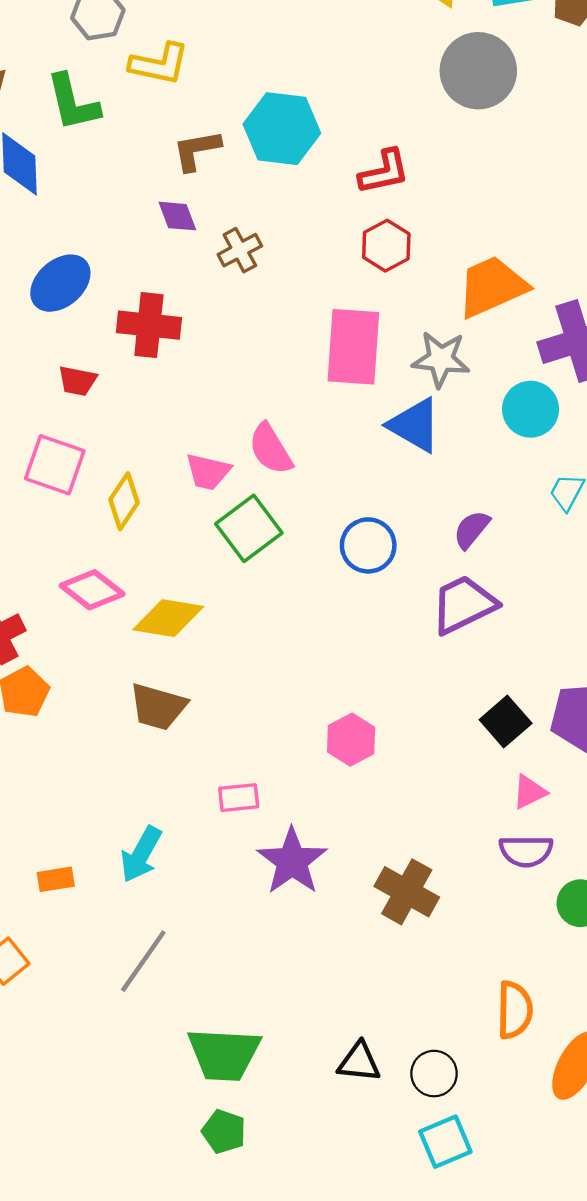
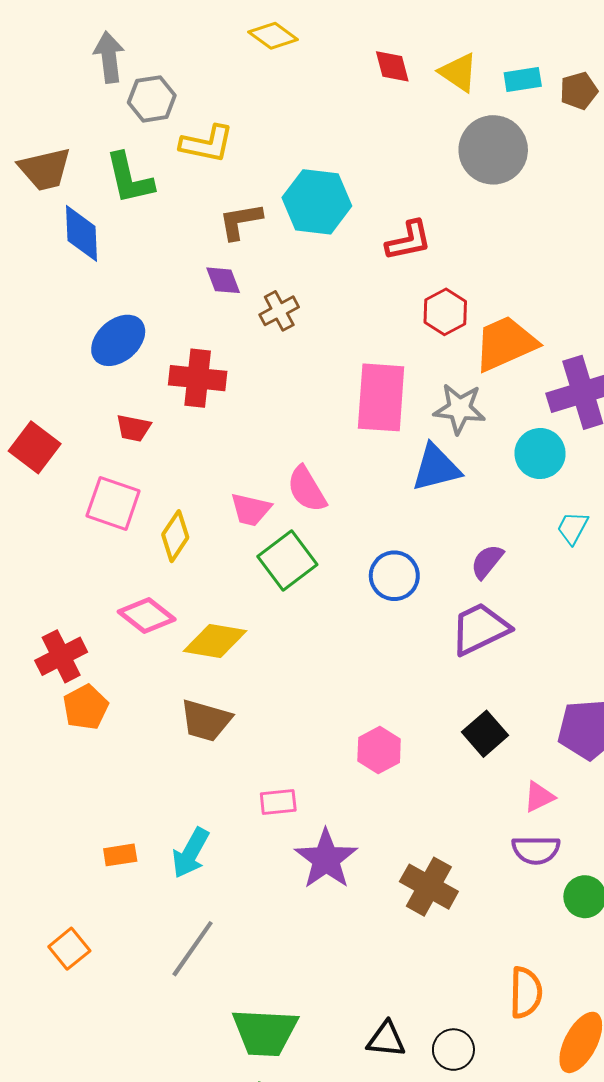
red hexagon: (386, 246) -> (445, 312), moved
blue triangle: (415, 425) -> (436, 468), turned -44
black square: (506, 721) -> (485, 734), moved
orange rectangle: (56, 879) -> (120, 855), moved

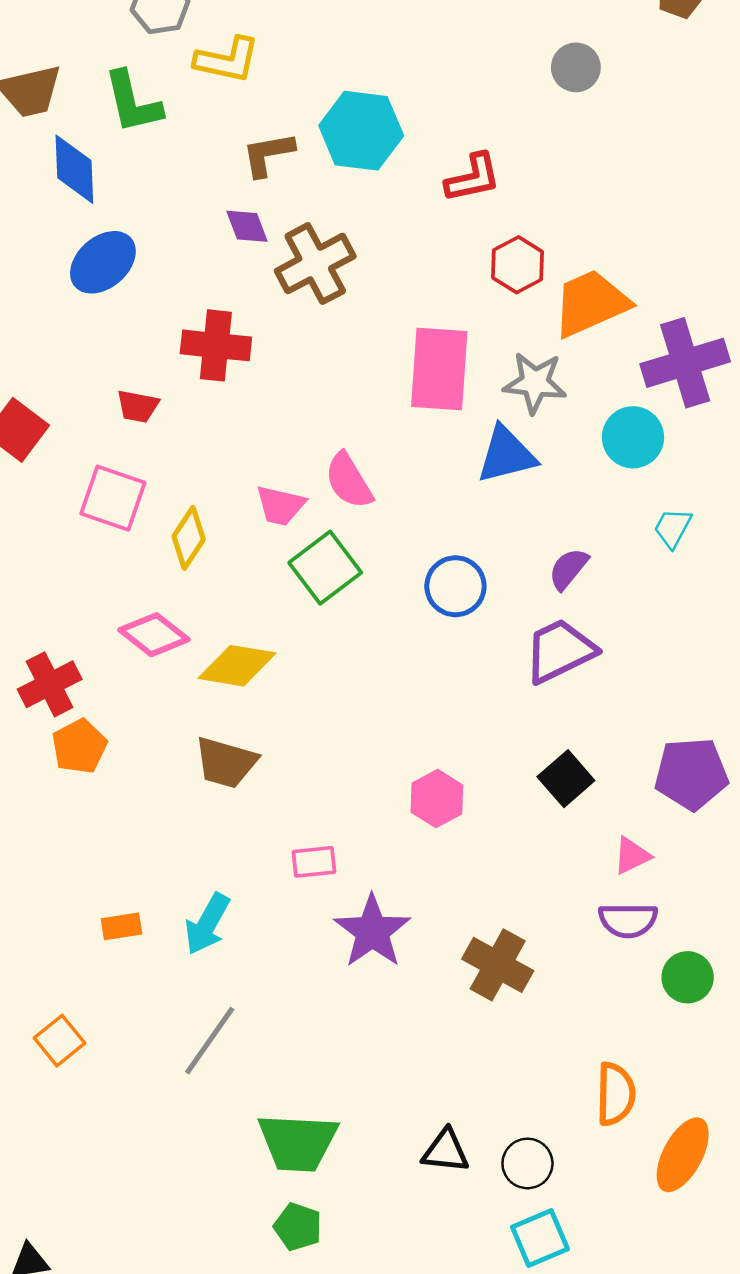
gray circle: (493, 150) -> (576, 67), size x0.6
brown cross: (279, 311) -> (315, 264), size x1.6
blue ellipse: (118, 340) -> (103, 262), moved

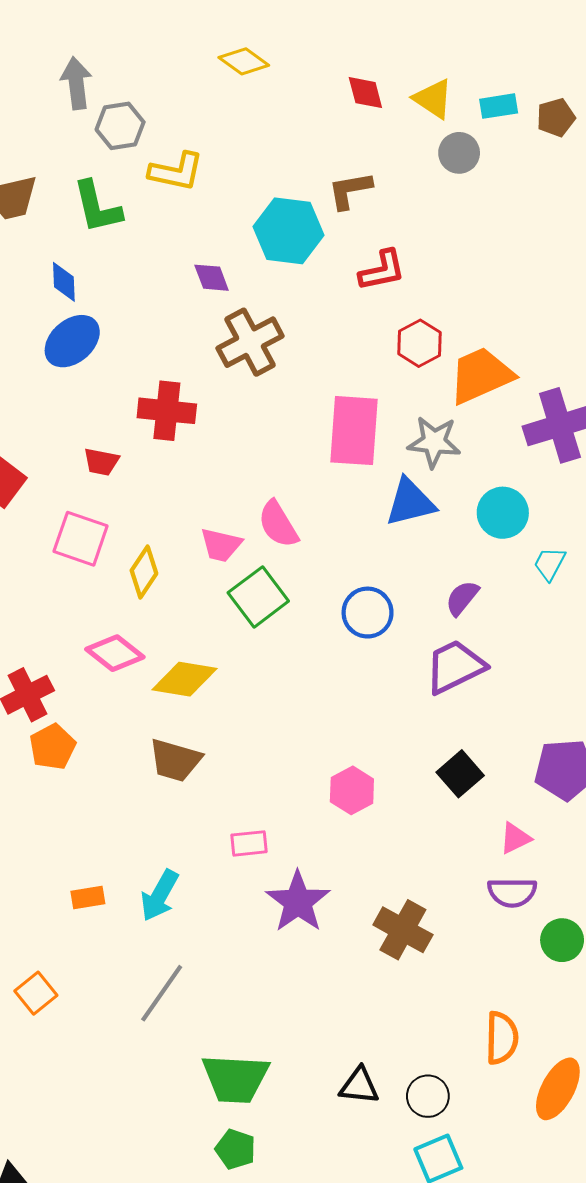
gray circle: (576, 67) -> (459, 153), moved
brown L-shape: (268, 154) -> (350, 190), moved
blue diamond: (74, 169) -> (64, 282), moved, size x0.7
purple diamond: (247, 226) -> (212, 278), moved
cyan circle: (633, 437) -> (503, 513), moved

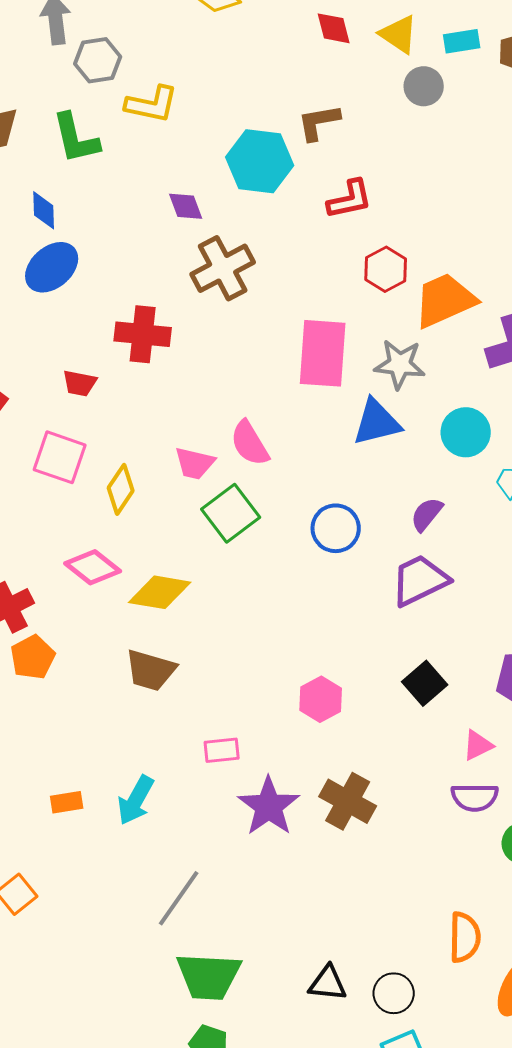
brown cross: (403, 930) -> (348, 801), moved
gray line: (162, 993) -> (179, 898), moved

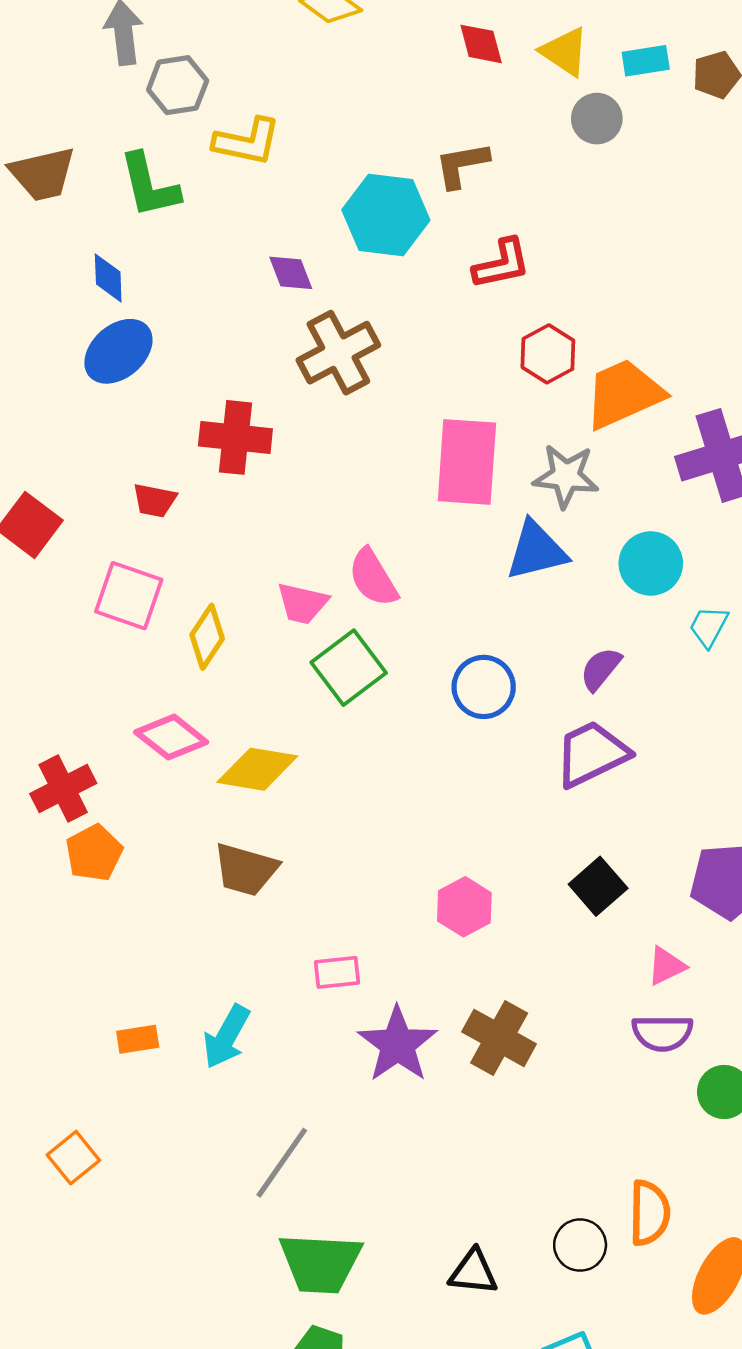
black circle: (394, 993) -> (580, 1245), moved

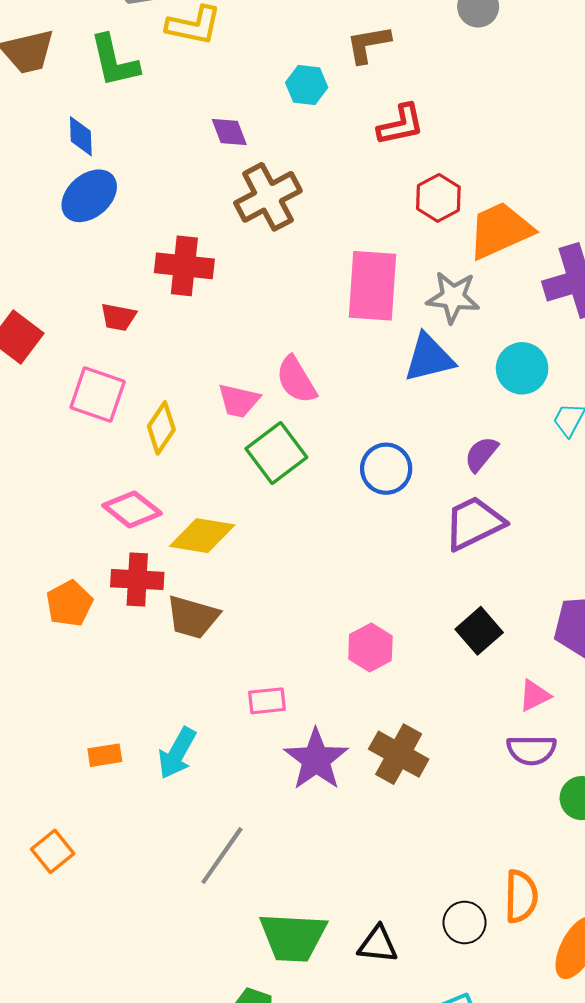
cyan hexagon: (386, 215) -> (307, 85), size x0.6
red cross: (63, 789) -> (137, 580), moved, turned 30
green trapezoid: (320, 1263) -> (293, 937), moved

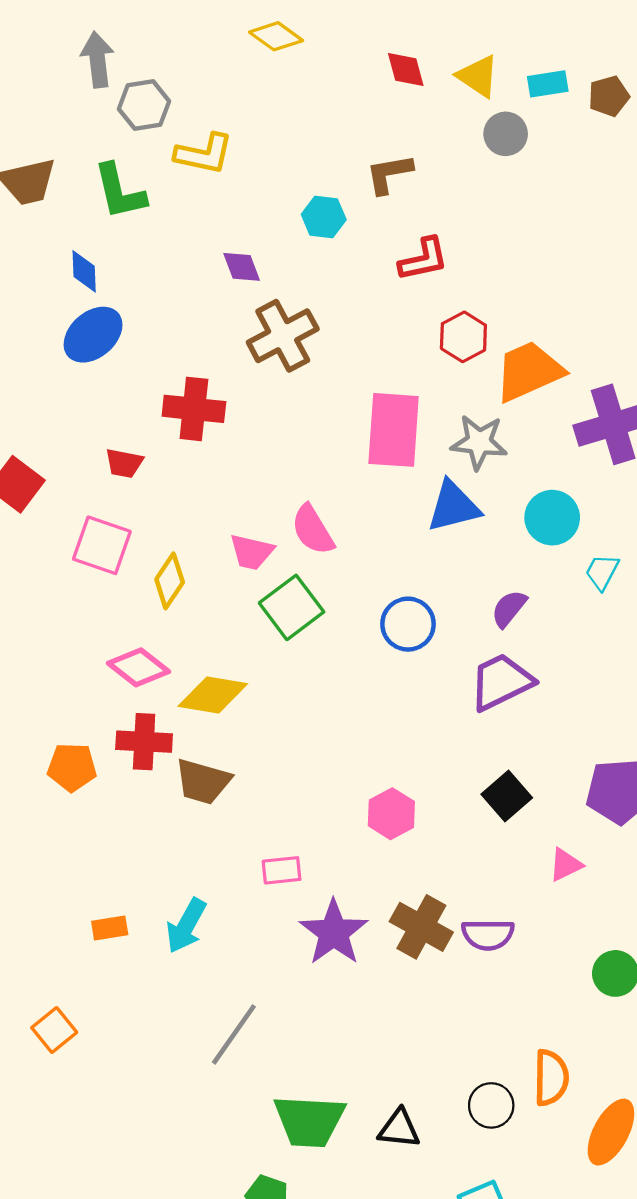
orange pentagon: (69, 604) -> (72, 767), turned 30
purple semicircle: (531, 750) -> (488, 935), moved

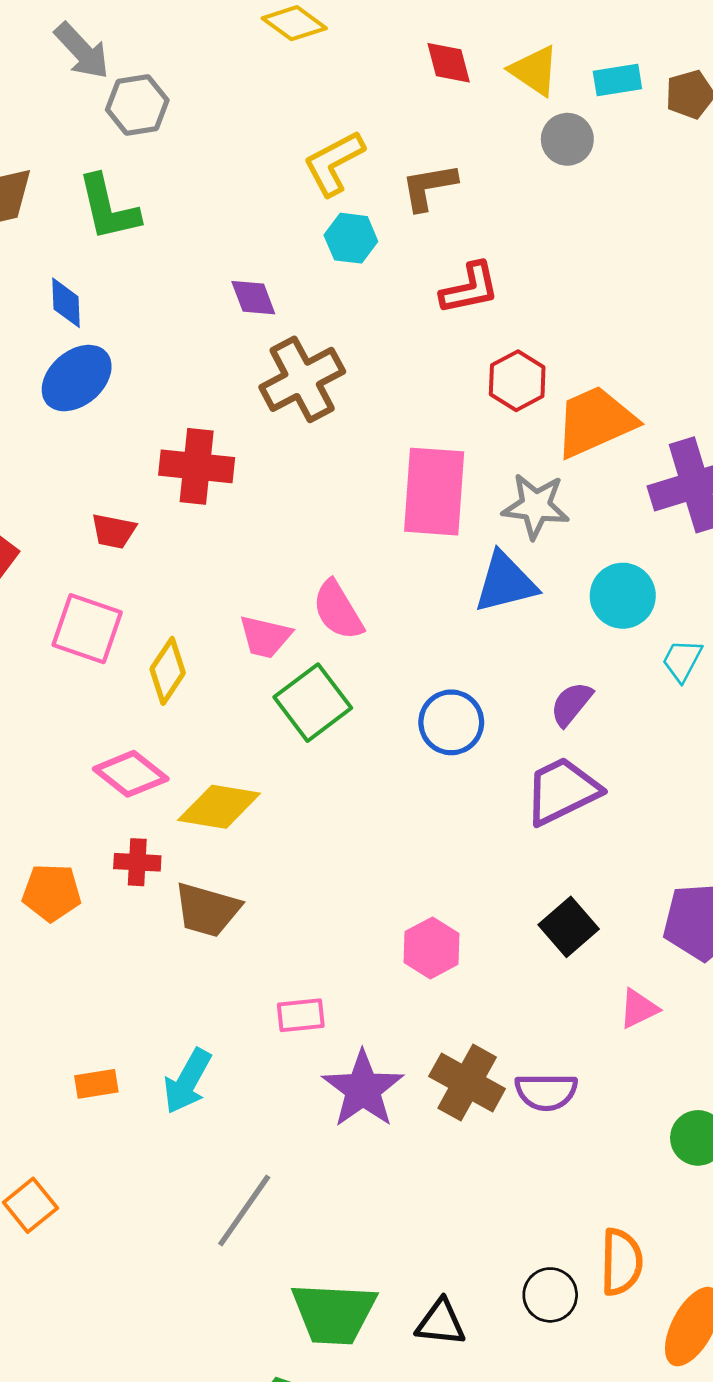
gray arrow: (97, 60) -> (82, 51), turned 144
yellow L-shape: (204, 154) -> (334, 163), moved, turned 140
red cross: (144, 742) -> (137, 862), size x0.7

